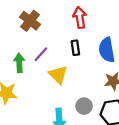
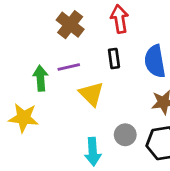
brown cross: (30, 21) -> (70, 25), moved
purple line: (41, 54) -> (69, 67), turned 35

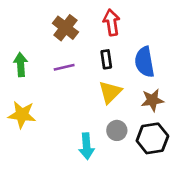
green arrow: (40, 78) -> (21, 65), moved
yellow triangle: (91, 94) -> (110, 92), moved, turned 30

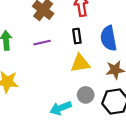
yellow triangle: (110, 92) -> (80, 63), turned 36
cyan arrow: (87, 146) -> (61, 108), turned 72

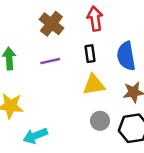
cyan arrow: (61, 108) -> (35, 136), moved

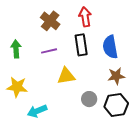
black rectangle: (90, 54) -> (81, 45), size x1.5
yellow triangle: (94, 85) -> (66, 76), moved

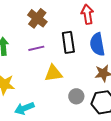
red arrow: (85, 17) -> (87, 14), moved

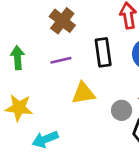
gray circle: (76, 96) -> (122, 110), moved

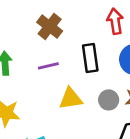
gray circle: (122, 110) -> (109, 100), moved

